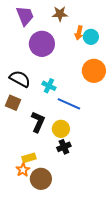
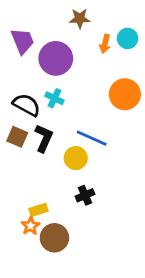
purple trapezoid: (25, 16) -> (23, 41), moved
cyan circle: (91, 37) -> (128, 38), moved
cyan cross: (49, 86) -> (54, 98), moved
black L-shape: (38, 122) -> (44, 138), moved
yellow circle: (61, 129) -> (76, 158), moved

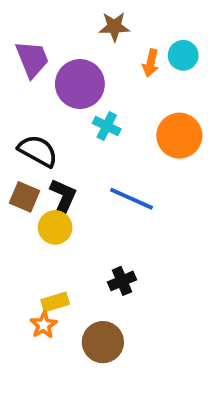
cyan cross: (54, 98) -> (107, 126), moved
yellow circle: (76, 158) -> (55, 227), moved
brown circle: (54, 238) -> (103, 342), moved

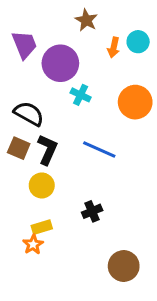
brown star: (114, 27) -> (86, 20), turned 30
yellow circle: (55, 227) -> (42, 185), moved
brown circle: (103, 342) -> (124, 266), moved

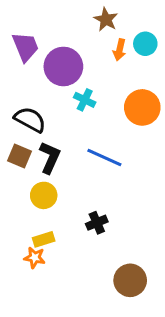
brown star: (86, 20) -> (106, 19), moved
orange star: (33, 244) -> (35, 258), turned -30

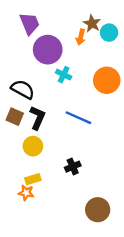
brown star: (106, 19) -> (92, 23), moved
purple trapezoid: (25, 47) -> (30, 23), moved
orange arrow: (120, 50) -> (81, 37), moved

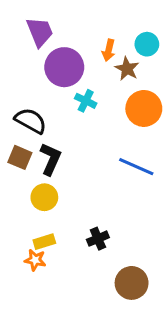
brown star: (92, 23) -> (127, 69), moved
blue line: (78, 118) -> (136, 167), moved
black cross: (73, 167) -> (98, 239), moved

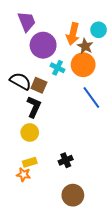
orange arrow: (109, 50) -> (73, 34), size x1.5
orange circle: (144, 108) -> (83, 65), moved
brown square: (20, 157) -> (39, 85), moved
blue line: (136, 167) -> (91, 98), moved, turned 30
brown circle: (132, 283) -> (73, 195), moved

